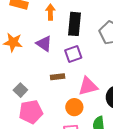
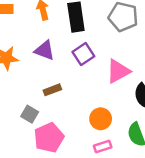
brown rectangle: (58, 77) -> (52, 90), moved
pink triangle: (88, 86) -> (118, 71), moved

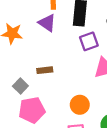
purple triangle: (45, 50) -> (47, 23), moved
purple square: (83, 54) -> (89, 41), moved

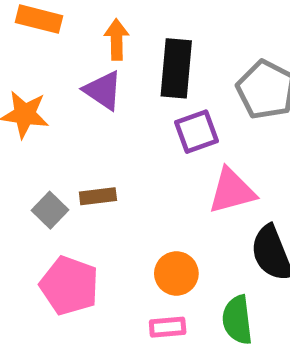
gray square: (20, 86) -> (50, 210), moved
pink pentagon: (32, 110) -> (69, 286), turned 30

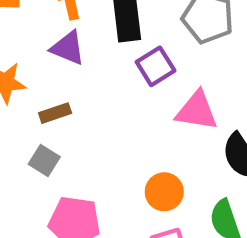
pink triangle: (232, 191) -> (197, 111), turned 36
brown rectangle: (98, 196) -> (55, 113), moved

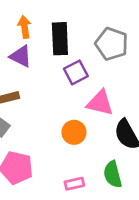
orange circle: (164, 192) -> (74, 132), moved

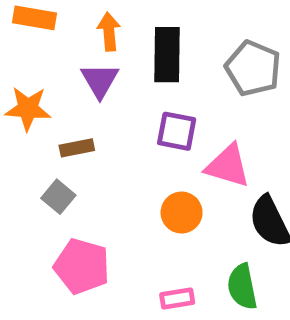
purple triangle: (21, 56) -> (100, 80), turned 30
purple square: (76, 72) -> (177, 131), moved, turned 35

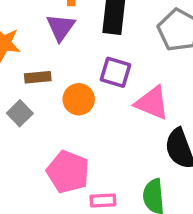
orange circle: (182, 213) -> (79, 99), moved
pink pentagon: (82, 266) -> (68, 172), moved

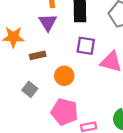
orange circle: (79, 99) -> (64, 76), moved
gray square: (20, 113) -> (30, 89), moved

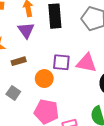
purple square: (86, 46) -> (61, 62), moved

